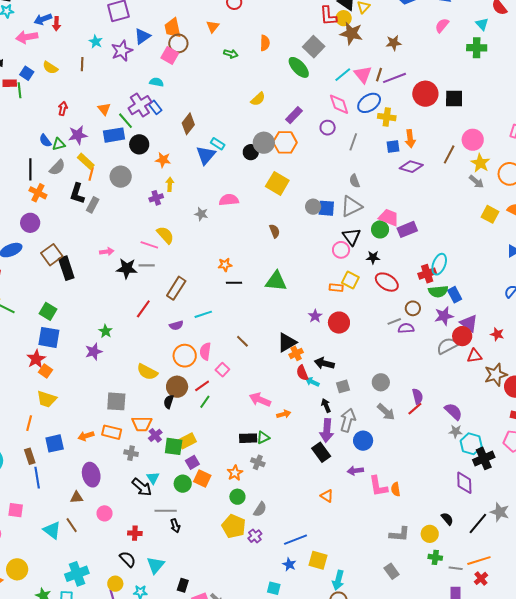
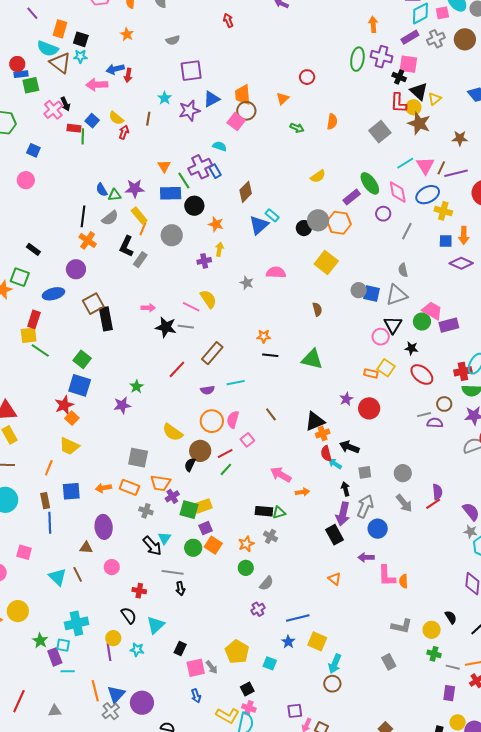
green ellipse: (299, 67) -> (370, 183), moved
red arrow: (63, 109) -> (124, 132), moved
yellow pentagon: (234, 526) -> (237, 652), moved

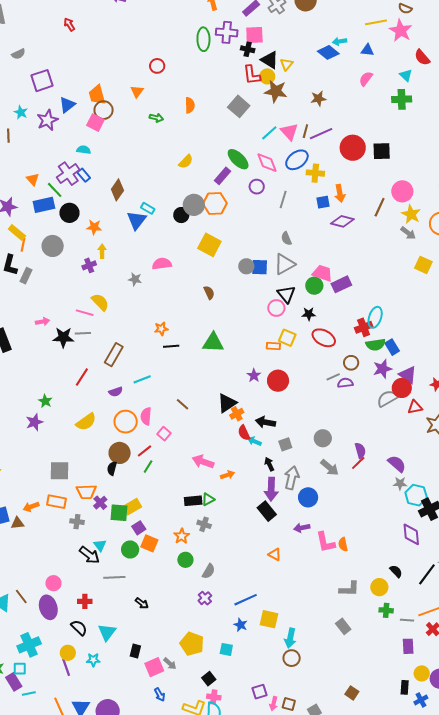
yellow semicircle: (173, 432) -> (86, 422), moved, turned -60
purple ellipse: (104, 527) -> (48, 607), moved
brown triangle: (86, 548) -> (17, 523), moved
black arrow: (180, 589) -> (142, 603), moved, turned -32

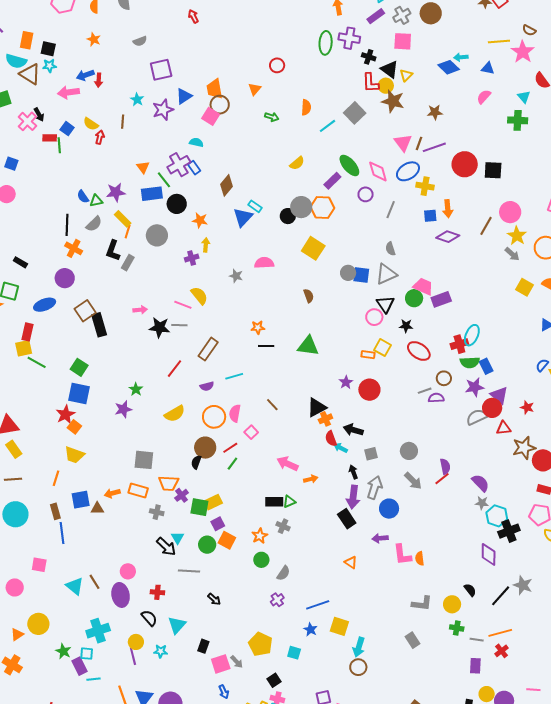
pink square: (254, 35) -> (403, 41), moved
cyan line: (269, 133) -> (328, 126), moved

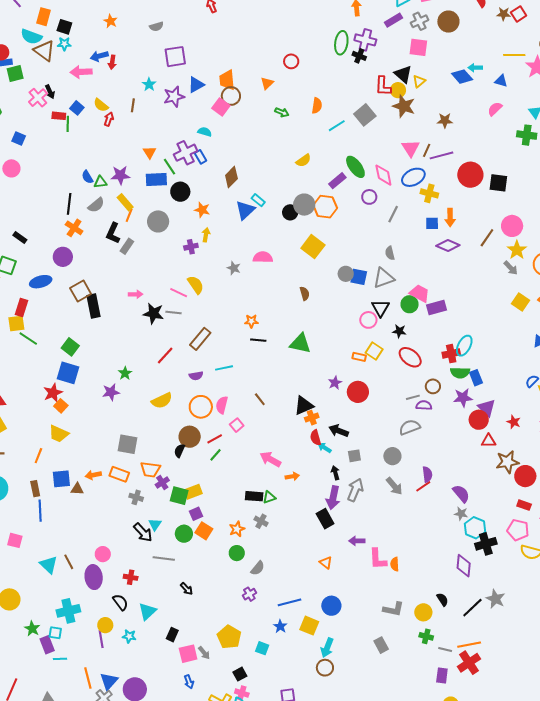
black cross: (369, 57) -> (359, 56), moved
gray semicircle: (477, 417) -> (410, 427), moved
blue circle: (389, 509) -> (331, 606), moved
red cross: (501, 651) -> (469, 663), size x1.6

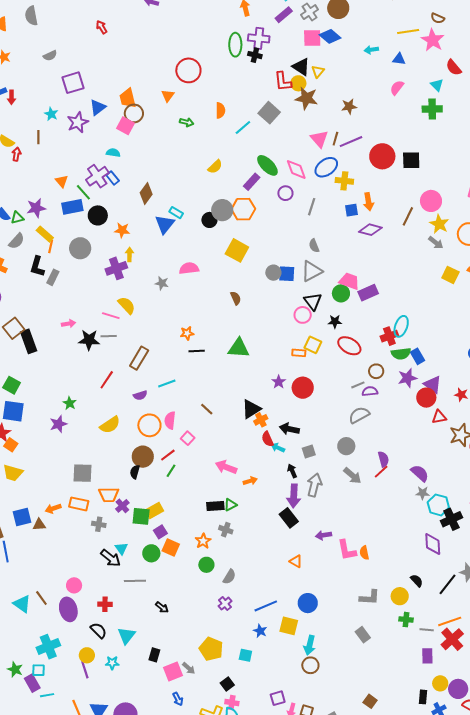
red circle: (291, 61) -> (188, 70), size x1.6
blue diamond: (462, 77) -> (330, 36), moved
purple cross: (191, 247) -> (116, 268), size x1.5

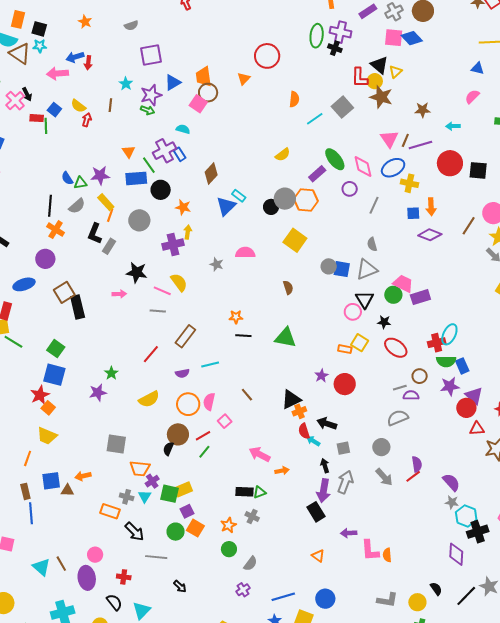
cyan arrow: (371, 50) -> (453, 126), moved
green arrow: (187, 122) -> (147, 110), moved
black star: (89, 340) -> (137, 272), moved
orange rectangle: (79, 504) -> (110, 511), moved
cyan triangle: (121, 548) -> (145, 496), moved

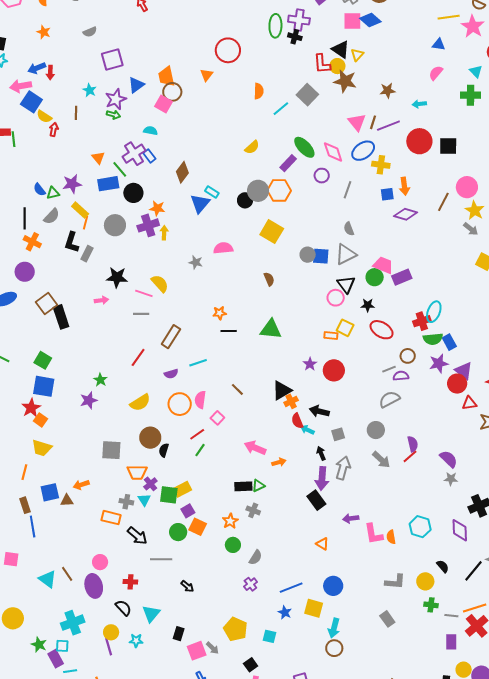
blue square: (54, 110) -> (31, 102), moved, size x1.5
purple cross: (173, 245) -> (148, 225), moved
brown circle: (178, 434) -> (150, 438), moved
cyan hexagon: (466, 516) -> (420, 527), moved

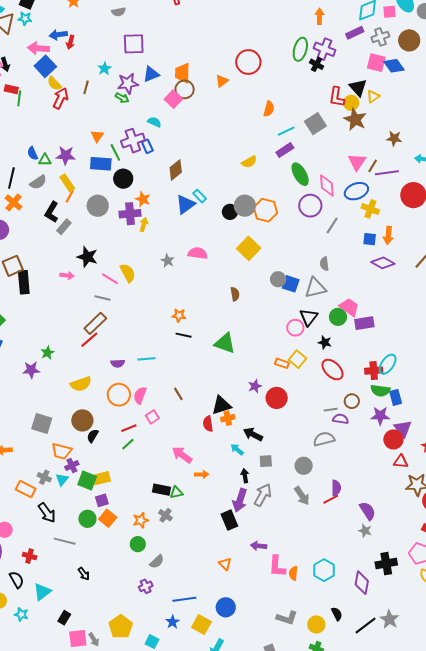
red arrow: (54, 130) -> (61, 98), size x1.5
purple rectangle: (288, 163) -> (285, 150), moved
purple circle: (322, 176) -> (310, 206), size x1.5
brown rectangle: (171, 337) -> (95, 323), moved
red semicircle: (297, 421) -> (208, 424), moved

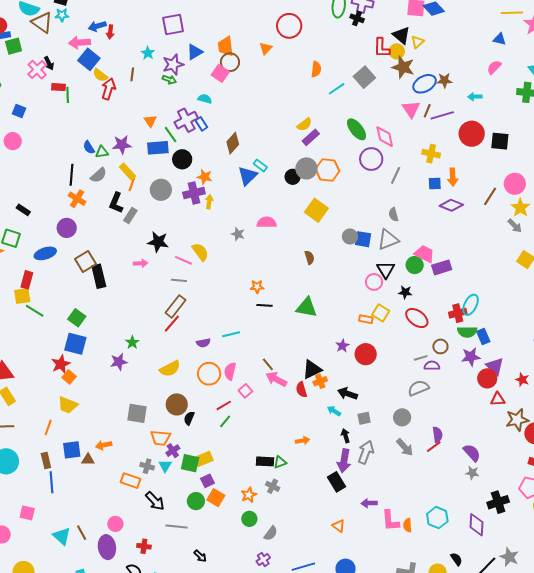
purple rectangle: (285, 150) -> (311, 137), moved
blue ellipse: (356, 191) -> (425, 84), moved
pink arrow: (182, 455) -> (276, 379), moved

